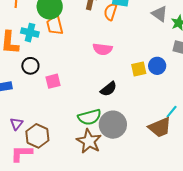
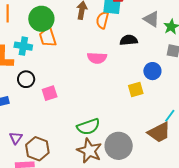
yellow square: (139, 69) -> (136, 89), moved
black semicircle: (109, 89) -> (129, 40), moved, turned -144
gray circle: (113, 125) -> (119, 146), moved

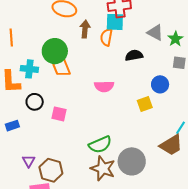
green circle: (41, 19) -> (55, 51), moved
orange trapezoid: (48, 37) -> (61, 67), moved
pink semicircle: (97, 58) -> (104, 86), moved
pink square: (50, 93) -> (59, 114), turned 35

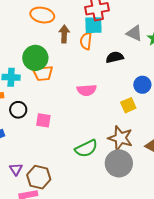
orange trapezoid: (61, 67) -> (43, 73), turned -70
brown star: (103, 168) -> (120, 138), moved

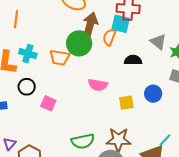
brown arrow: (64, 34) -> (90, 25), size x1.4
green circle: (35, 58) -> (79, 43), moved
yellow square: (128, 105) -> (126, 103), moved
brown star: (120, 138) -> (118, 140), turned -30

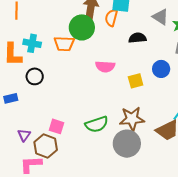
pink square: (48, 103) -> (57, 126), moved

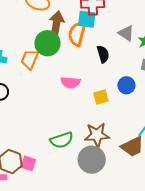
orange semicircle: (111, 18) -> (77, 34), size x1.4
black semicircle: (137, 38) -> (103, 54), turned 78
orange trapezoid: (64, 44) -> (30, 59), turned 110
pink square: (57, 126) -> (28, 163), moved

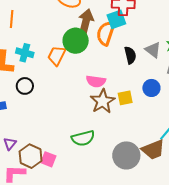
cyan square: (87, 19) -> (116, 19), turned -30
gray triangle: (126, 33) -> (153, 50), moved
brown star: (97, 135) -> (103, 101), moved, turned -30
gray circle: (92, 160) -> (126, 155), moved

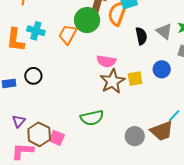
black circle: (25, 86) -> (33, 76), moved
gray circle: (126, 155) -> (135, 136), size x0.7

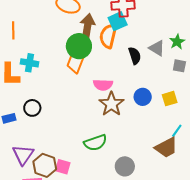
orange trapezoid: (68, 34) -> (75, 63), moved
blue circle: (162, 69) -> (143, 97), moved
yellow square: (135, 79) -> (170, 99), moved
purple triangle: (19, 121) -> (23, 155), size x1.6
gray circle: (135, 136) -> (125, 166), moved

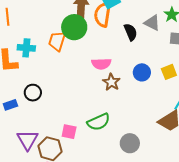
orange trapezoid: (75, 63) -> (57, 41), moved
brown star: (111, 104) -> (111, 82), size x0.7
pink square: (63, 167) -> (69, 132), moved

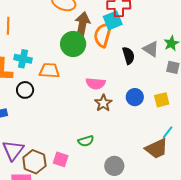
orange trapezoid: (57, 41) -> (49, 71), moved, turned 70
black circle: (33, 93) -> (25, 90), moved
green semicircle: (99, 122) -> (86, 141), size x0.7
pink square: (69, 132) -> (61, 159), moved

